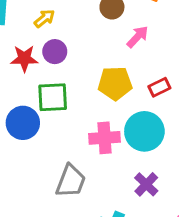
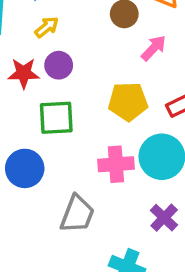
blue circle: (23, 123) -> (25, 168), moved

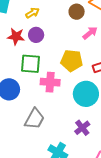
pink cross: (116, 164) -> (50, 82), moved

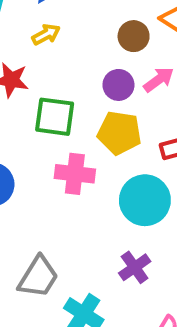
purple circle: (36, 35) -> (118, 85), moved
green square: (31, 64) -> (55, 117), moved
gray trapezoid: (34, 119) -> (38, 277), moved

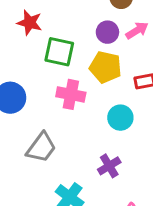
cyan circle: (145, 200) -> (120, 118), size x0.7
gray trapezoid: (38, 277) -> (41, 148), moved

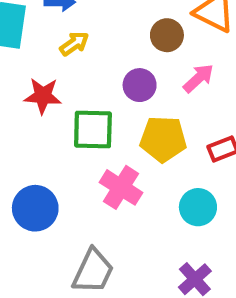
purple circle: (107, 32) -> (140, 85), moved
pink cross: (71, 94) -> (121, 187), turned 32

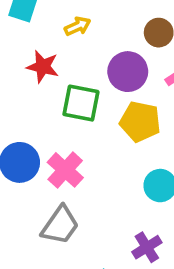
purple circle: (140, 85) -> (128, 72), size x1.4
pink cross: (121, 187) -> (65, 170), moved

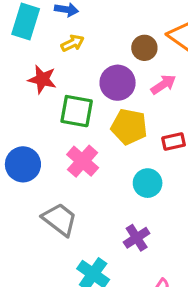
pink cross: (65, 170) -> (83, 161), moved
gray trapezoid: (60, 225) -> (60, 219), turned -87

